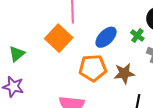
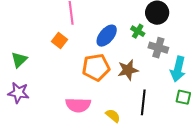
orange square: (59, 38) -> (60, 41), size x0.6

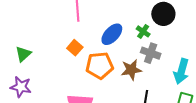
orange square: (60, 41) -> (75, 48), moved
gray cross: (158, 48) -> (151, 53), moved

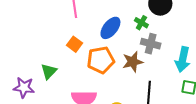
green triangle: (23, 54) -> (49, 71), moved

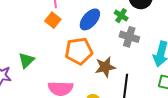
orange square: (75, 44) -> (53, 20), moved
brown star: (133, 62) -> (105, 67), moved

